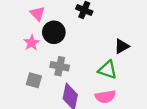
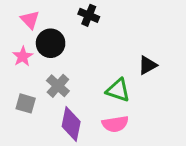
black triangle: (122, 46) -> (148, 65), moved
gray cross: (60, 66) -> (58, 86), turned 30

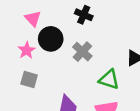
gray cross: (58, 86) -> (82, 52), moved
gray square: (26, 103) -> (29, 79), moved

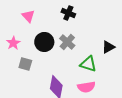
black circle: (51, 39) -> (44, 42), moved
pink star: (27, 50) -> (13, 43), moved

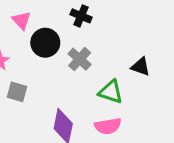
black circle: (44, 42) -> (45, 43), moved
black triangle: (108, 47) -> (141, 67), turned 48

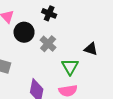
green triangle: (111, 92) -> (70, 67), turned 42

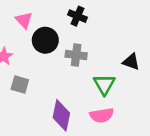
gray cross: (48, 44) -> (76, 55), turned -35

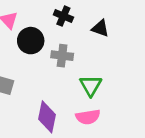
black triangle: (131, 62) -> (100, 28), moved

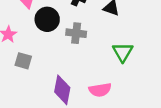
green triangle: (91, 86) -> (123, 52), moved

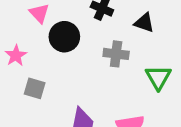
gray cross: (76, 33) -> (116, 54), moved

